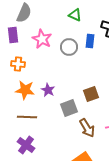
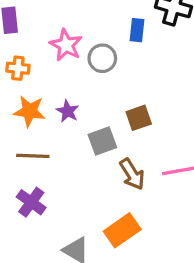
pink star: (42, 39) -> (66, 45), moved
gray circle: (69, 47) -> (102, 58), moved

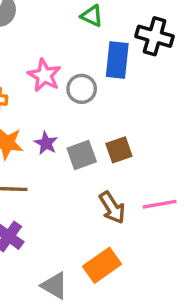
blue rectangle: (137, 30) -> (117, 60), size x1.5
gray square: (102, 141) -> (82, 155), moved

